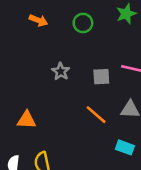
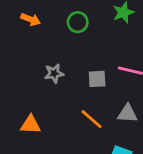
gray star: (61, 71) -> (54, 73), turned 30
orange triangle: (27, 120) -> (31, 125), moved

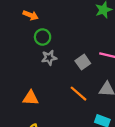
green circle: (78, 22) -> (43, 37), moved
gray square: (97, 79) -> (83, 62), turned -32

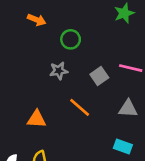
green circle: (43, 37) -> (71, 39), moved
orange line: (78, 94) -> (80, 107), moved

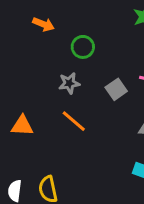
orange line: (80, 107) -> (74, 121), moved
orange triangle: (37, 119) -> (22, 126), moved

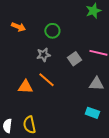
orange arrow: (43, 24) -> (18, 27), moved
orange triangle: (22, 126) -> (25, 87), moved

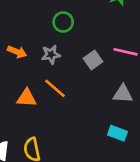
orange arrow: (18, 27) -> (17, 52), moved

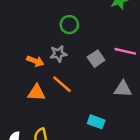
orange arrow: (17, 52) -> (35, 61), moved
cyan rectangle: (117, 133) -> (96, 122), moved

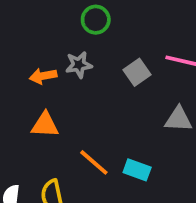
orange arrow: (35, 61) -> (43, 76), turned 147
orange line: (62, 84) -> (94, 162), moved

